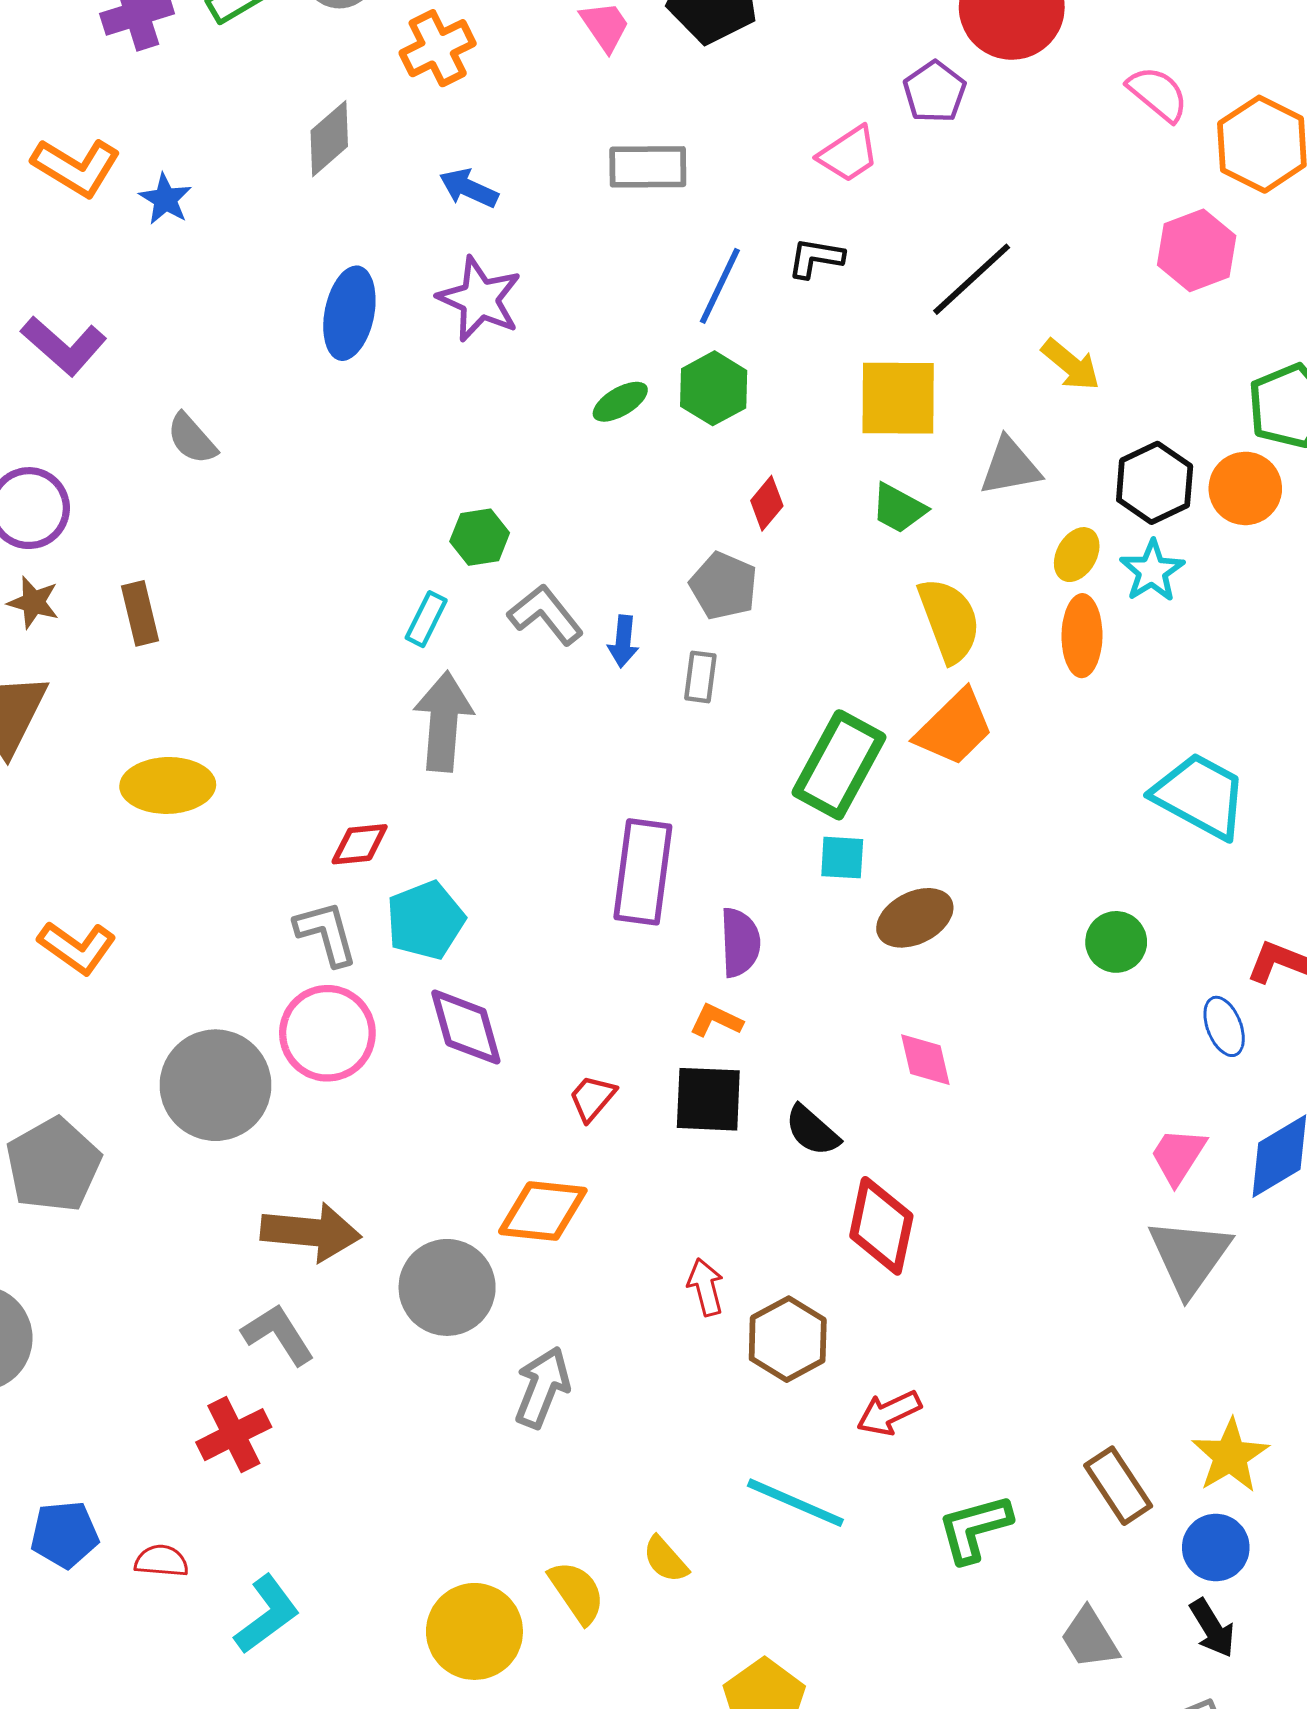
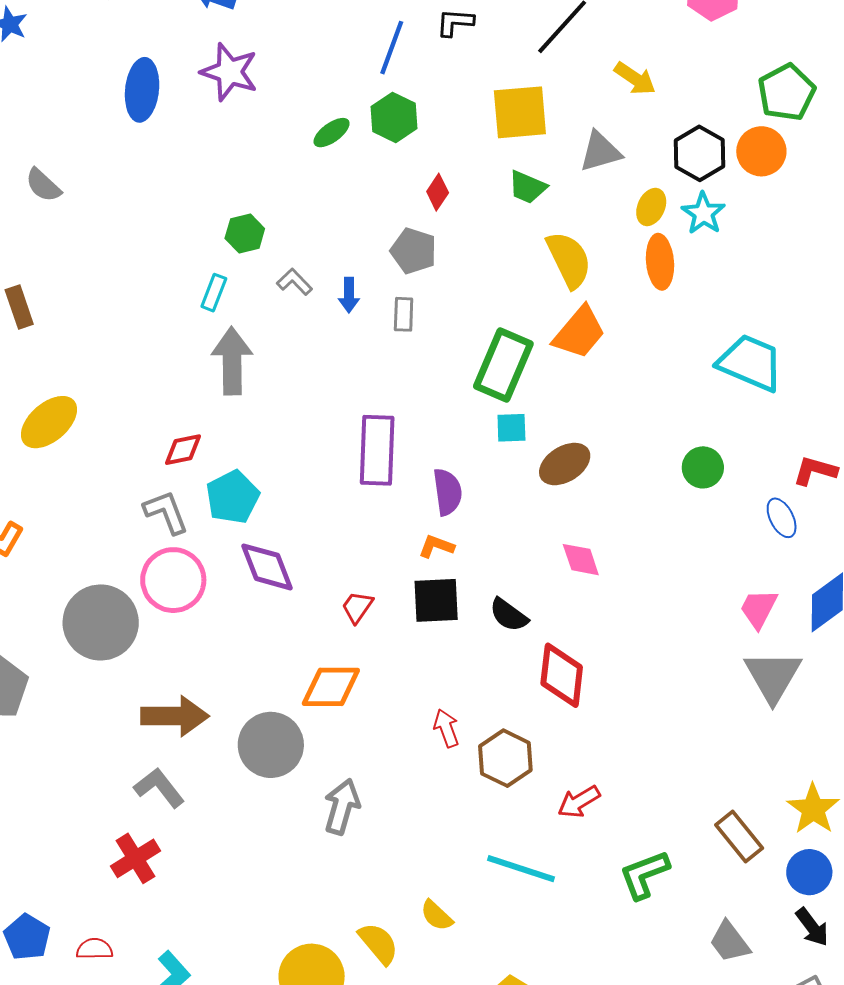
gray L-shape: (545, 615) -> (294, 282), size x0.7
yellow ellipse: (168, 785) -> (49, 422), turned -34
blue pentagon: (65, 1534) -> (27, 937), turned -30

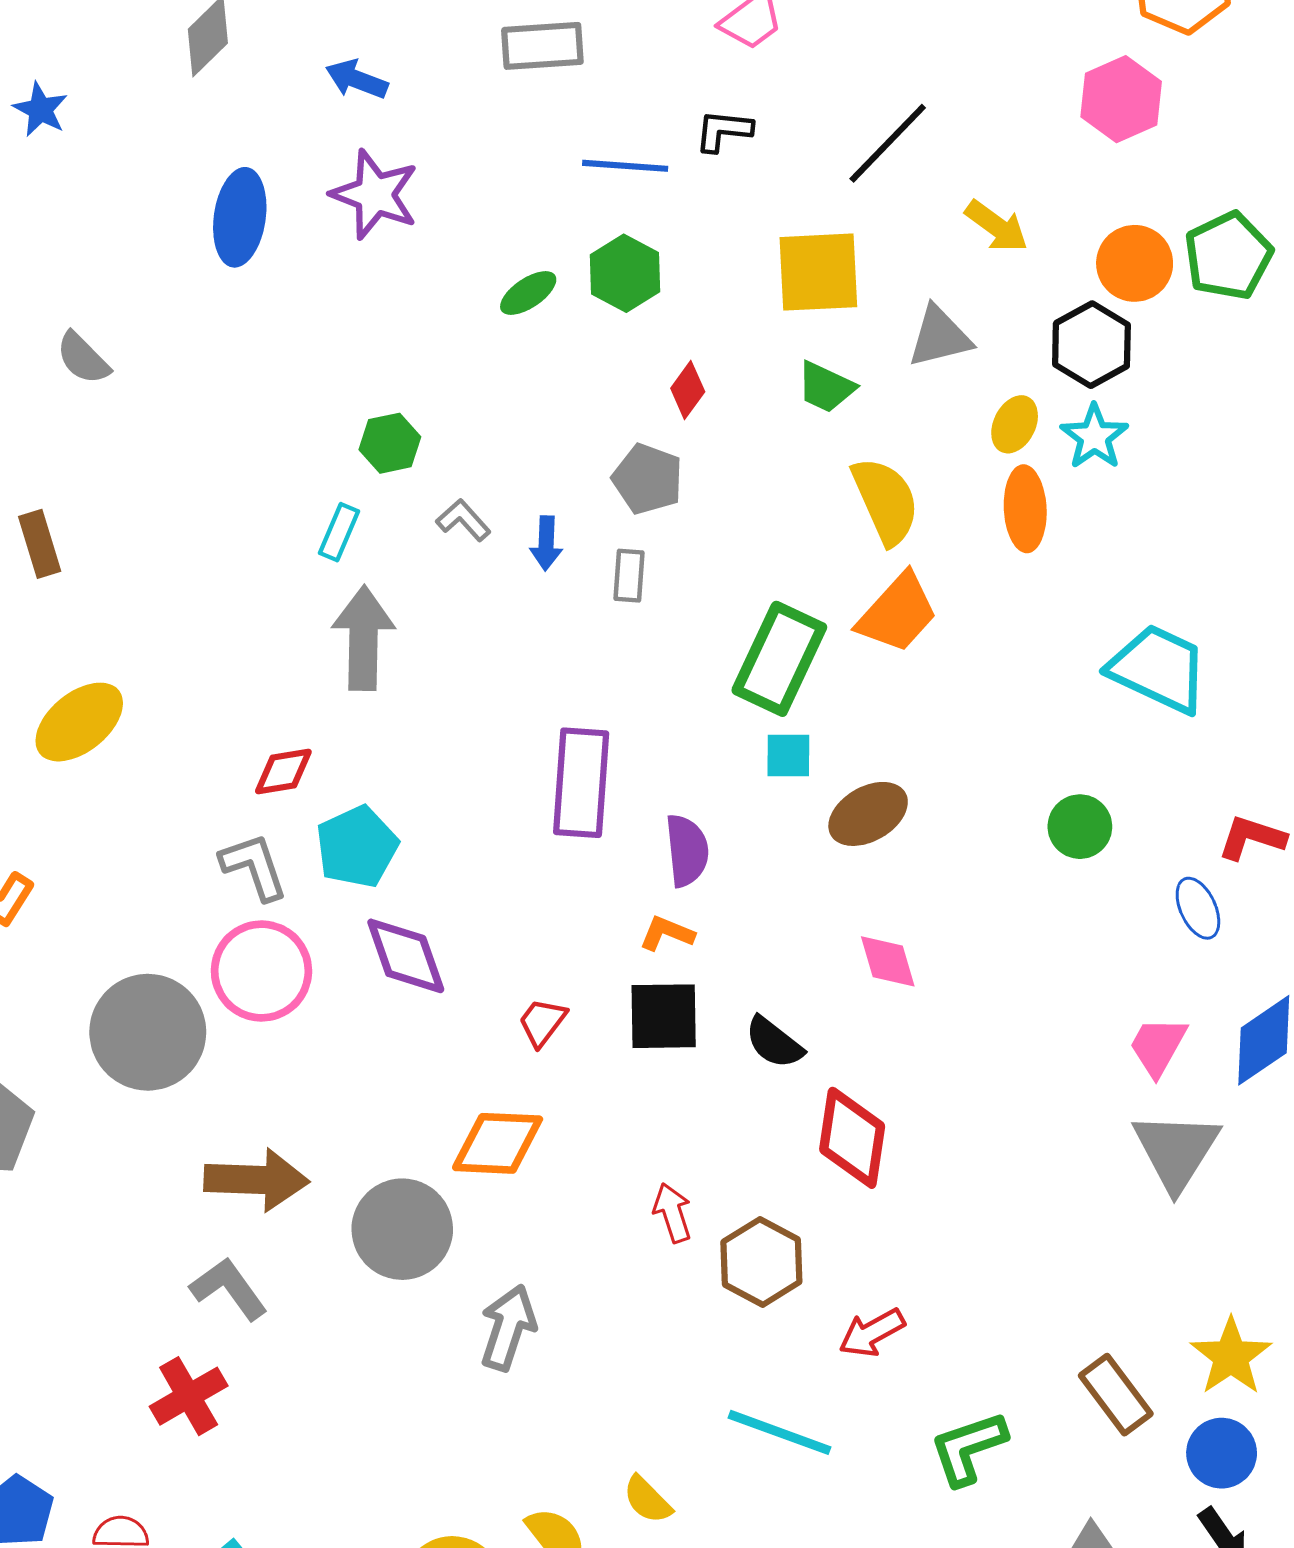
blue line: (392, 48) -> (625, 166), turned 72
orange circle: (761, 151) -> (1135, 263), moved

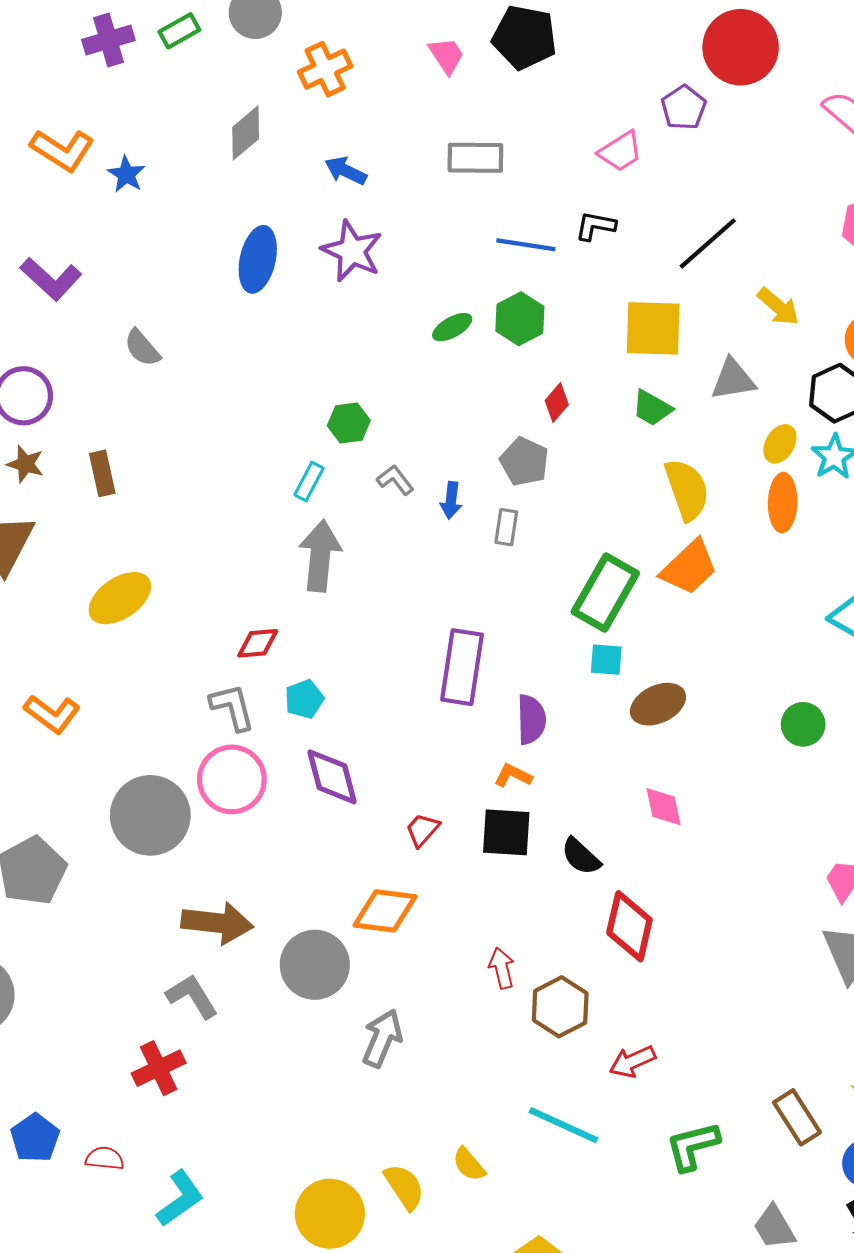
cyan pentagon: (357, 847) -> (304, 699), size x0.7

